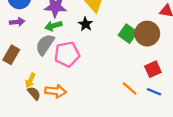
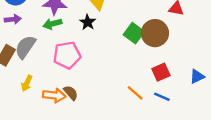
gray semicircle: (45, 45) -> (25, 47), moved
brown semicircle: (34, 93) -> (71, 93), moved

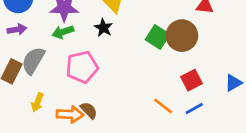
blue line: (162, 97) -> (194, 109), turned -49

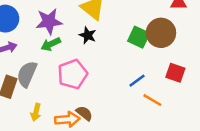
red square: (191, 80) -> (175, 73), turned -36
blue line: (194, 109) -> (137, 81), moved

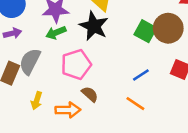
black star: (88, 35) -> (94, 26), size x1.6
orange line: (152, 100) -> (135, 104), moved
brown semicircle: (84, 113) -> (90, 94), moved

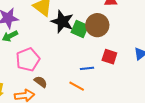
black star: (94, 26) -> (62, 22), moved
blue line: (141, 75) -> (87, 68), moved, turned 32

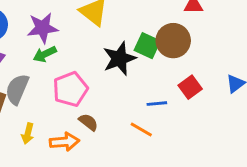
black star: (62, 22) -> (119, 59), moved, turned 30
red square: (109, 57) -> (190, 87), turned 35

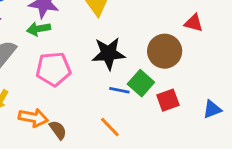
green square: (147, 46) -> (141, 83), moved
blue line: (157, 104) -> (119, 90), moved
brown semicircle: (88, 122) -> (58, 130), moved

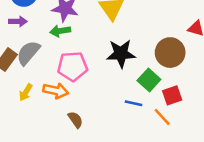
blue line: (119, 90) -> (134, 103), moved
orange arrow: (33, 118) -> (56, 91), moved
orange line: (110, 127) -> (162, 117), moved

